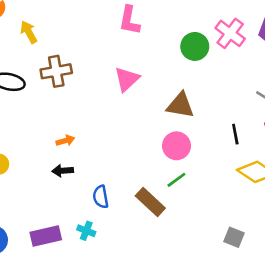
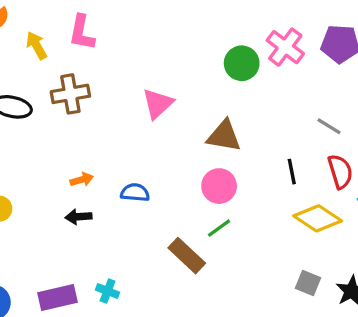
pink L-shape: (129, 20) -> (82, 33), moved
blue semicircle: (101, 197) -> (135, 193), moved, turned 105
gray square: (234, 237) -> (308, 283), moved

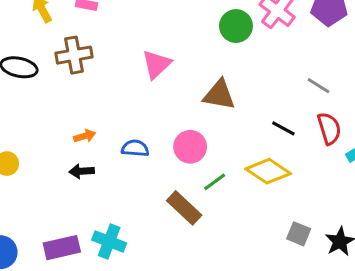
black line: (292, 172) -> (283, 128), turned -50
pink circle: (219, 186) -> (190, 147), moved
yellow diamond: (318, 218) -> (268, 171), moved
cyan cross: (108, 291) -> (109, 241), size x1.5

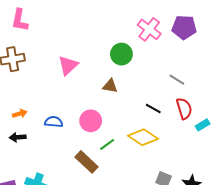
green circle: (236, 26) -> (121, 54), moved
brown triangle: (219, 95) -> (110, 86), size x0.7

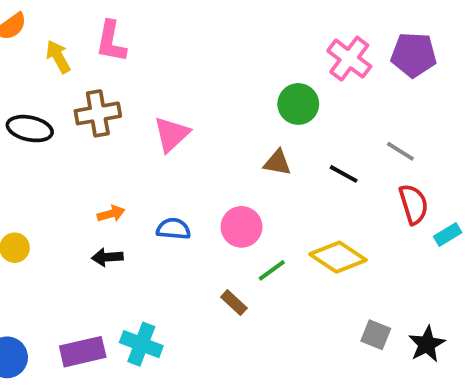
pink triangle: (68, 65) -> (172, 134), moved
black line: (153, 108) -> (344, 174), moved
brown rectangle: (87, 162) -> (234, 303), size x0.6

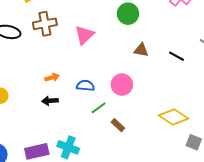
green circle: (298, 104) -> (128, 14), moved
yellow diamond: (338, 257) -> (174, 117), moved
green line: (272, 270) -> (99, 108), moved

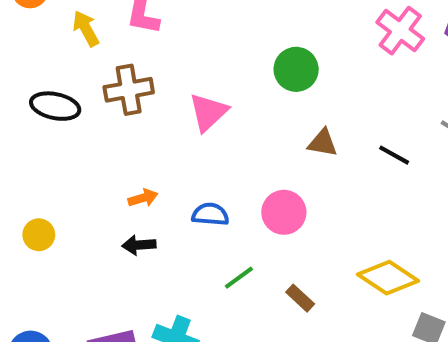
green line: (99, 108) -> (239, 278), moved
brown rectangle: (118, 125) -> (300, 298), moved

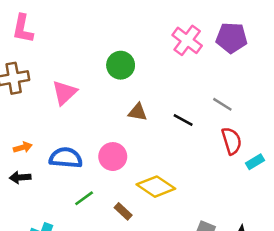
blue semicircle: (210, 214) -> (66, 158), size x1.4
yellow diamond: (388, 278) -> (156, 187), moved

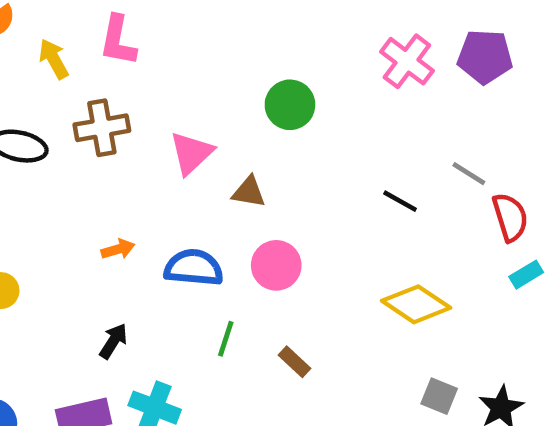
brown triangle: (138, 112) -> (249, 192), moved
red semicircle: (232, 141) -> (510, 217), moved
black arrow: (20, 177) -> (113, 341), moved, turned 126
yellow diamond: (156, 187) -> (416, 304), moved
green line: (84, 198) -> (226, 339), turned -36

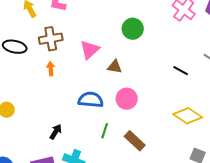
orange arrow: (118, 249) -> (51, 69), moved, turned -80
brown rectangle: (295, 362) -> (135, 141), size x1.5

